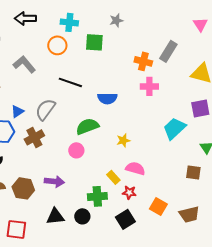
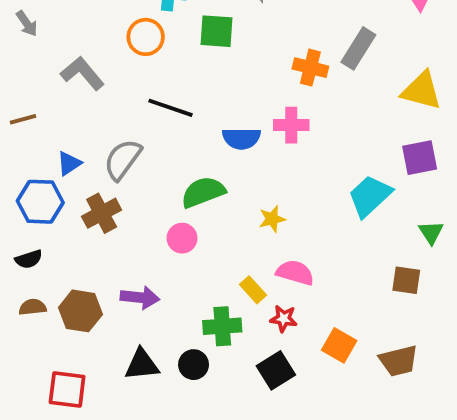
pink cross: (149, 86) -> (291, 125), moved

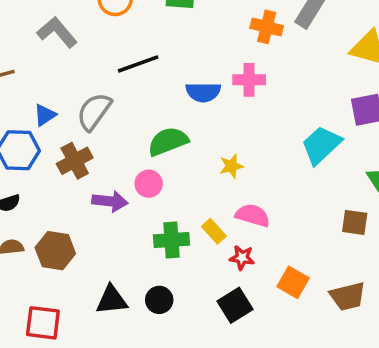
black line: (171, 108) -> (138, 64), turned -39
purple arrow: (140, 298) -> (110, 201), moved
green cross: (222, 326) -> (172, 240), moved

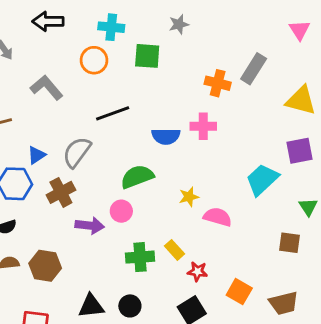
pink semicircle: (253, 215) -> (218, 217), moved

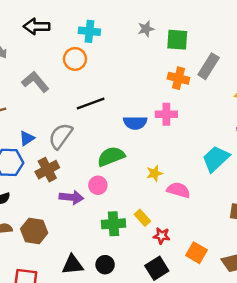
green square: (147, 56) -> (177, 40), moved

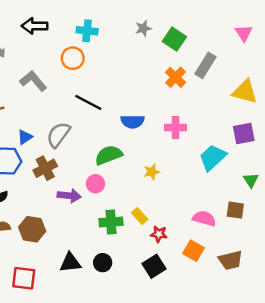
green square: (177, 40) -> (174, 39), turned 30
orange cross: (178, 78) -> (176, 77), turned 30
black line: (91, 103) -> (88, 102), turned 48
pink cross: (166, 114) -> (176, 128), moved
pink semicircle: (178, 190) -> (204, 218), moved

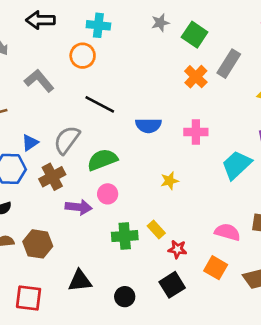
green semicircle: (109, 155) -> (102, 160), moved
black circle: (103, 263) -> (125, 297), moved

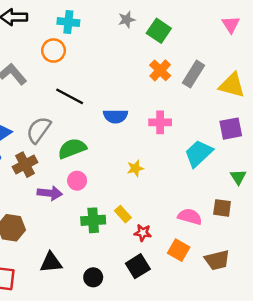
gray rectangle: (229, 64) -> (194, 74), moved

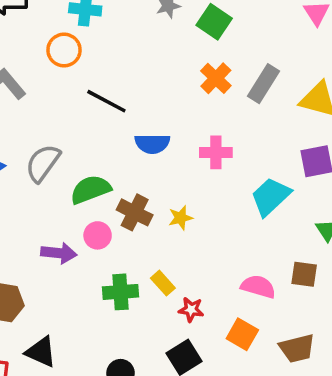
black line: (70, 96) -> (106, 101), moved
brown cross: (25, 165) -> (135, 212), moved, turned -35
black triangle: (51, 262) -> (41, 352), moved, turned 30

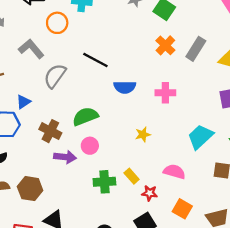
orange circle: (64, 50) -> (57, 23), moved
gray semicircle: (43, 163) -> (55, 76), moved
cyan trapezoid: (271, 197) -> (200, 137), moved
brown cross: (135, 212) -> (50, 131), moved
pink semicircle: (258, 287) -> (174, 172), moved

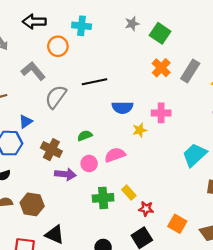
black line: (95, 60) -> (94, 82), turned -40
green semicircle: (85, 116) -> (85, 136), size x0.6
yellow star: (143, 134) -> (140, 130), moved
pink semicircle: (174, 172) -> (115, 155), moved, turned -36

